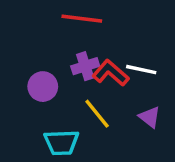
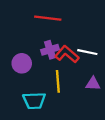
yellow line: (97, 114) -> (58, 81), turned 35
purple triangle: (150, 117) -> (93, 84), turned -35

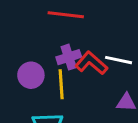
yellow line: (58, 81) -> (61, 84), moved

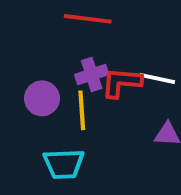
red L-shape: (91, 63) -> (121, 82), turned -36

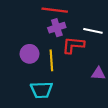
purple cross: (92, 75) -> (57, 28), moved
white line: (157, 78) -> (93, 31), moved

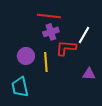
white line: (93, 31) -> (84, 35), turned -72
cyan trapezoid: (42, 90) -> (20, 87), moved, turned 80

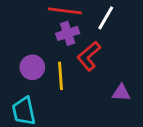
white line: (84, 35) -> (106, 18), moved
red L-shape: (66, 48) -> (89, 56), turned -45

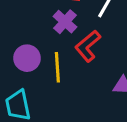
purple cross: (68, 33) -> (65, 22), turned -30

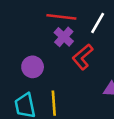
yellow line: (57, 67) -> (54, 103), moved

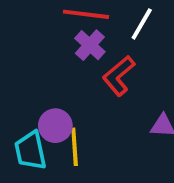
purple circle: (33, 67) -> (55, 126), moved

